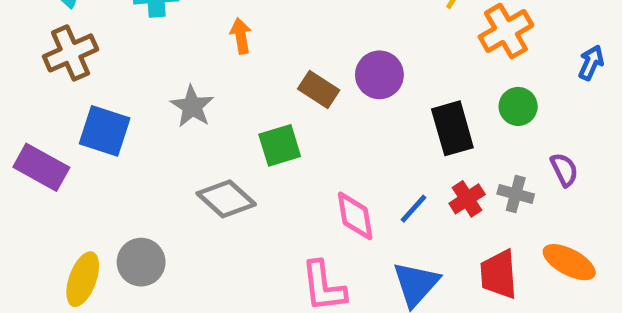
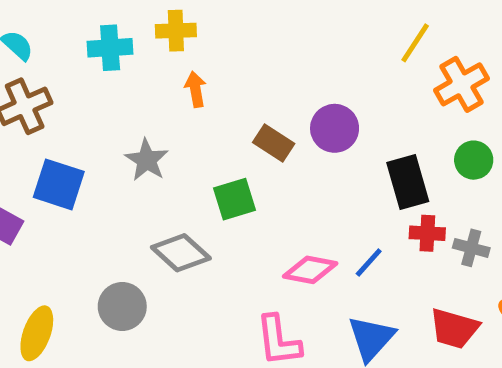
red cross: (467, 199) -> (427, 233), moved, turned 36
pink diamond: (355, 216) -> (310, 270), turned -70
gray circle: (141, 262) -> (122, 306), moved
red trapezoid: (499, 274) -> (454, 328), turned -70

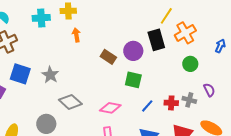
gray star: (147, 160) -> (50, 75), moved
black rectangle: (408, 182) -> (156, 40), moved
green square: (235, 199) -> (133, 80), moved, turned 30
red cross: (427, 233) -> (171, 103), moved
pink diamond: (310, 270) -> (110, 108), moved

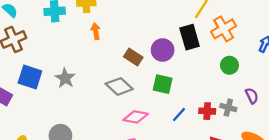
gray diamond: (70, 102) -> (119, 86), moved

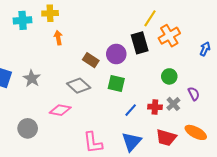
green circle: (229, 65) -> (169, 76), moved
gray cross: (228, 108) -> (173, 104), turned 32
pink diamond: (136, 117) -> (60, 110), moved

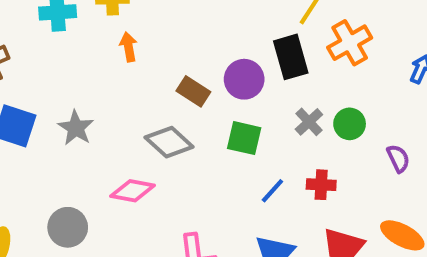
gray cross: (173, 104) -> (309, 122), moved

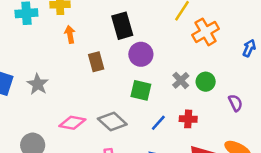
black rectangle: (291, 57) -> (122, 26), moved
brown rectangle: (193, 91) -> (96, 62), moved, turned 42
gray diamond: (169, 142) -> (112, 121), moved

